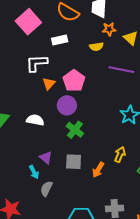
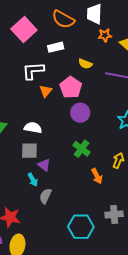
yellow semicircle: (96, 47) -> (85, 64), moved, turned 32
purple circle: (67, 105) -> (80, 113), moved
green cross: (75, 130) -> (81, 149), moved
gray square: (74, 162) -> (29, 151), moved
orange arrow: (98, 170) -> (97, 176), turned -56

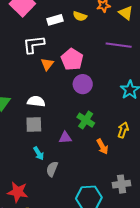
yellow semicircle: (85, 64) -> (80, 16), moved
purple triangle: (44, 165) -> (65, 138), moved, turned -40

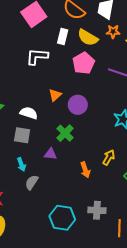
yellow semicircle: (80, 16) -> (88, 38), size x1.5
white rectangle: (55, 20) -> (63, 36), turned -70
pink pentagon: (72, 59) -> (84, 63), moved
orange triangle: (47, 64) -> (55, 95), moved
green cross: (86, 120) -> (65, 133), moved

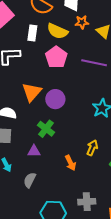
orange triangle: (55, 95) -> (32, 92), size x1.5
gray semicircle: (32, 182) -> (30, 180), moved

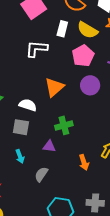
purple circle: (55, 99) -> (90, 85), moved
green cross: (46, 129) -> (64, 125), turned 30

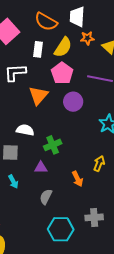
yellow semicircle: (87, 30) -> (63, 47), turned -80
orange triangle: (54, 87) -> (38, 95), moved
white semicircle: (28, 105) -> (25, 130), moved
gray semicircle: (41, 174) -> (46, 197), moved

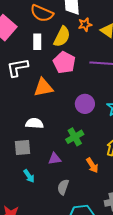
orange triangle: (38, 95) -> (43, 87), turned 45
purple circle: (73, 102) -> (85, 104), moved
green cross: (53, 145) -> (75, 137), moved

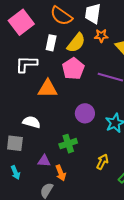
orange arrow: (92, 165) -> (61, 173), moved

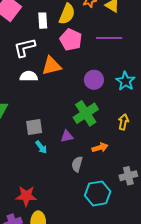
white semicircle: (32, 122) -> (29, 76), moved
green cross: (68, 144) -> (86, 113), size x1.4
cyan arrow: (15, 173) -> (41, 147), moved
orange arrow: (61, 173) -> (100, 148), moved, turned -70

